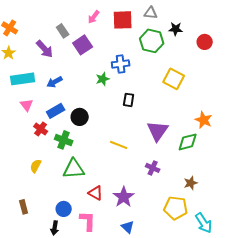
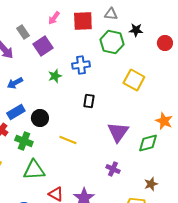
green star: (103, 79) -> (55, 76), moved
yellow line: (119, 145) -> (68, 140), moved

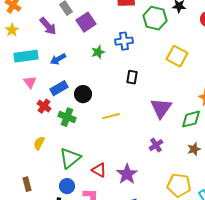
yellow line: (68, 140) -> (111, 116), turned -36
purple cross: (113, 169) -> (156, 145), turned 32
green triangle: (34, 170) -> (70, 158), moved, turned -35
brown star: (151, 184) -> (194, 149), moved

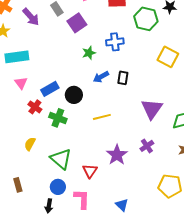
purple arrow: (48, 26) -> (31, 17), moved
blue arrow: (58, 59) -> (101, 77), moved
green triangle: (70, 158) -> (61, 159), turned -40
red triangle: (99, 170) -> (90, 171), turned 35
purple star: (127, 174) -> (117, 155), moved

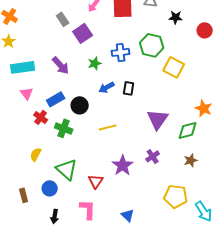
purple arrow: (31, 17) -> (61, 65), moved
green hexagon: (146, 19) -> (152, 45), moved
blue circle: (58, 187) -> (50, 188), moved

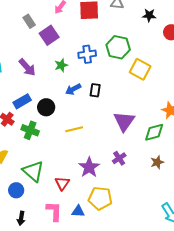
black star: (176, 17) -> (149, 15), moved
yellow pentagon: (176, 196) -> (100, 198), moved
blue triangle: (128, 215) -> (78, 211), moved, turned -40

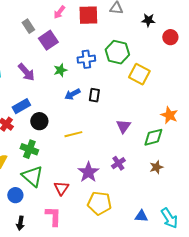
black circle: (46, 107) -> (39, 121), moved
purple triangle: (124, 121) -> (123, 126), size x0.7
green cross: (30, 130) -> (29, 149), moved
blue triangle: (78, 211) -> (141, 216), moved

